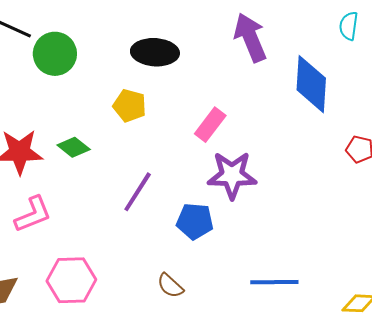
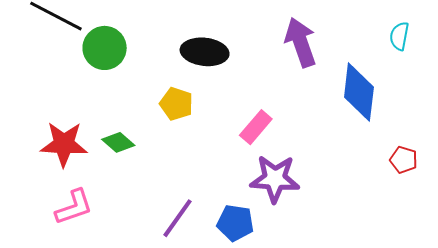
purple line: (138, 192) -> (177, 218), moved

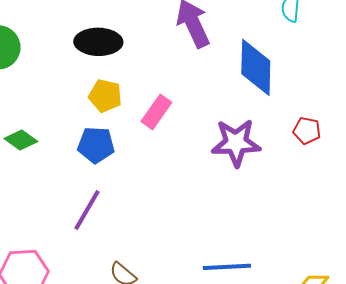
yellow pentagon: (176, 104) -> (105, 96), moved
purple star: (275, 179) -> (236, 143), moved
blue pentagon: (235, 223) -> (96, 145), moved

